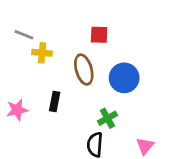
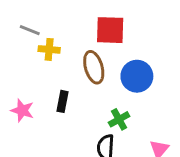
red square: (99, 35) -> (110, 30), size x1.5
pink star: (17, 110) -> (22, 110), turned 30

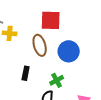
black rectangle: (63, 101) -> (26, 73), moved

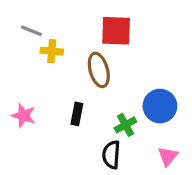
blue circle: (69, 51) -> (160, 106), moved

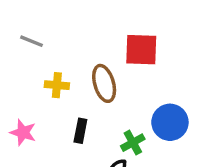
red square: (116, 31) -> (141, 50), moved
yellow cross: (52, 51) -> (57, 85), moved

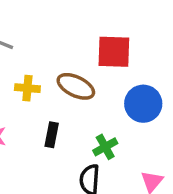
brown ellipse: (104, 83) -> (76, 86), turned -48
blue circle: (170, 122) -> (143, 104), moved

